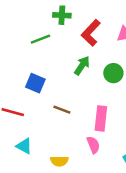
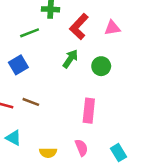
blue square: (35, 83) -> (18, 65), moved, turned 36
brown line: (62, 110) -> (31, 102), moved
pink semicircle: (93, 145) -> (81, 148), moved

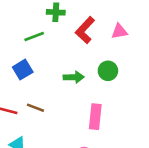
green arrow: (70, 59) -> (74, 77), moved, turned 54

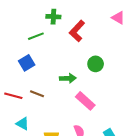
pink triangle: (119, 31) -> (118, 18), moved, turned 40
green arrow: (74, 77) -> (68, 78), moved
pink rectangle: (95, 117) -> (85, 101), turned -54

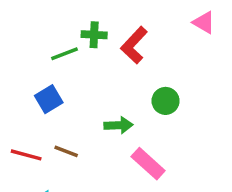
green cross: (53, 17) -> (94, 35), moved

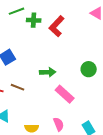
green line: (64, 54) -> (17, 11), moved
green circle: (166, 101) -> (89, 69), moved

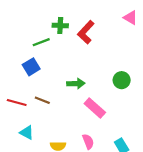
green line: (17, 11) -> (41, 42), moved

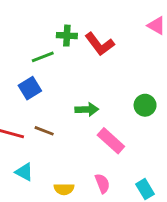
red L-shape: (86, 32) -> (100, 44), turned -80

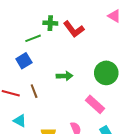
green circle: (145, 105) -> (106, 73), size x1.5
brown line: (44, 131) -> (34, 91), turned 48
pink rectangle: (111, 141) -> (95, 104), moved

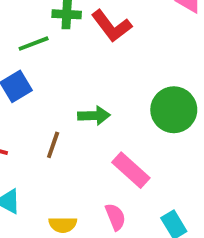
brown line: (34, 91) -> (53, 145), moved, turned 40
pink rectangle: (95, 104) -> (131, 170), moved

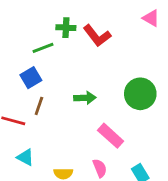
brown line: (53, 145) -> (39, 106), moved

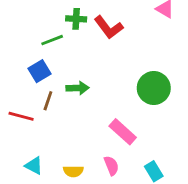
green arrow: (85, 98) -> (78, 88), moved
cyan triangle: (25, 157) -> (34, 166), moved

